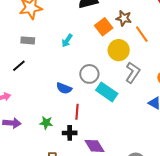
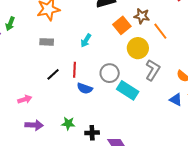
black line: (19, 66) -> (53, 74), moved
red line: (77, 112) -> (75, 70), moved

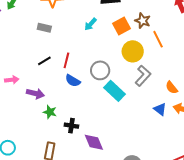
cyan arrow: (86, 41) -> (90, 24), moved
purple arrow: (34, 125) -> (35, 94), moved

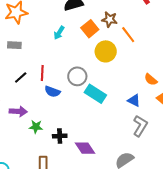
gray L-shape: (143, 76) -> (140, 126), moved
blue triangle: (160, 109) -> (134, 101), moved

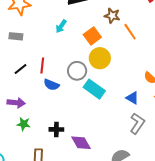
orange square: (90, 29) -> (92, 36), moved
yellow circle: (106, 51) -> (100, 58), moved
green star: (36, 127) -> (24, 124), moved

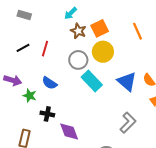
brown star: (112, 16) -> (78, 31), moved
blue semicircle: (51, 85) -> (50, 83), moved
blue triangle: (132, 98) -> (127, 82), moved, size x1.5
green star: (24, 124) -> (30, 96), moved

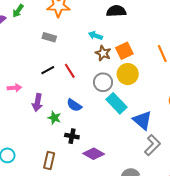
cyan arrow: (71, 13) -> (95, 36), turned 64
red line: (45, 49) -> (70, 71), turned -49
purple arrow: (13, 80) -> (37, 102), turned 84
blue triangle: (127, 82) -> (142, 120), moved
purple diamond: (69, 132) -> (94, 154), turned -40

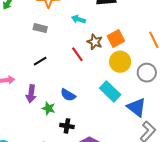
cyan arrow: (95, 36) -> (79, 19), moved
red line: (70, 71) -> (77, 54), moved
gray circle: (103, 82) -> (147, 73), moved

